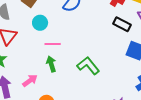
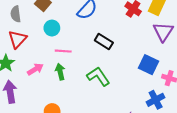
black rectangle: (122, 24) -> (104, 41), moved
pink arrow: (30, 81) -> (35, 69), moved

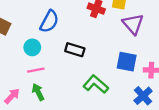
cyan circle: (52, 28) -> (32, 47), moved
green L-shape: (98, 76) -> (96, 84), moved

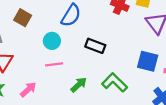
green arrow: (38, 92) -> (79, 85), moved, turned 70

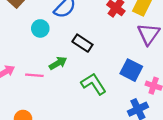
pink line: (54, 64) -> (34, 75), moved
green arrow: (79, 85) -> (58, 63), moved

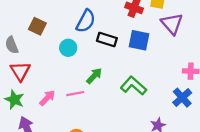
black rectangle: (82, 43) -> (107, 39), moved
blue square: (131, 70) -> (139, 40), moved

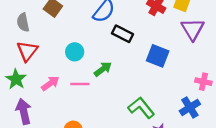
blue square: (139, 40) -> (158, 56), moved
cyan circle: (68, 48) -> (75, 52), moved
green L-shape: (133, 86) -> (141, 108), moved

